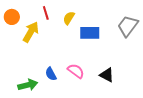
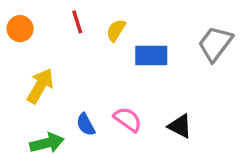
yellow arrow: (31, 32) -> (40, 86), moved

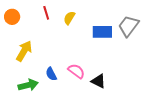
blue rectangle: (151, 56) -> (102, 32), moved
black triangle: (180, 126) -> (98, 81), moved

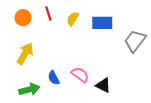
orange circle: (12, 17) -> (23, 18), moved
gray trapezoid: (129, 26) -> (135, 41), moved
blue rectangle: (102, 32) -> (102, 23), moved

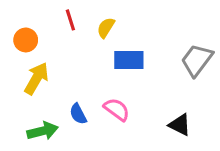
orange circle: (23, 18) -> (26, 40), moved
blue rectangle: (102, 23) -> (129, 60), moved
black triangle: (103, 85) -> (180, 125), moved

